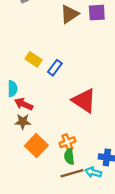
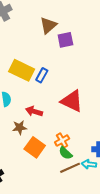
purple square: (97, 13) -> (65, 40), moved
yellow rectangle: (34, 59) -> (22, 70), size x1.6
red arrow: (24, 104) -> (34, 111), moved
green semicircle: (69, 157) -> (65, 153), turned -32

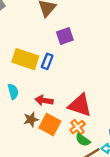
purple square: (65, 40) -> (65, 36), moved
red triangle: (72, 101) -> (80, 105), moved
orange square: (35, 147) -> (50, 124), moved

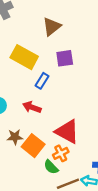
yellow rectangle: (25, 59) -> (24, 57), moved
red arrow: (44, 100) -> (32, 107), moved
green semicircle: (83, 140) -> (51, 167), moved

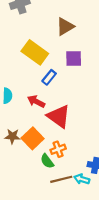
red triangle: (67, 131) -> (59, 116), moved
brown star: (15, 137) -> (12, 136), moved

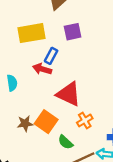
yellow rectangle: (35, 52) -> (32, 33), turned -35
red arrow: (36, 101) -> (42, 69), moved
orange cross: (58, 149) -> (85, 120), moved

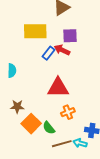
red arrow: (42, 69) -> (62, 50), moved
red triangle: (69, 94) -> (58, 88), turned -35
orange square: (46, 122) -> (31, 124), moved

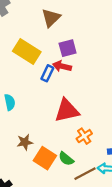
yellow rectangle: (35, 31) -> (27, 51), turned 45

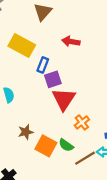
purple square: (68, 48) -> (53, 79), moved
red arrow: (62, 66) -> (71, 42), moved
red triangle: (67, 110) -> (64, 99), turned -40

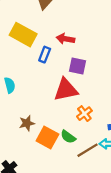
red arrow: (71, 42) -> (65, 39), moved
purple square: (53, 79) -> (77, 66), moved, turned 30
red triangle: (64, 99) -> (66, 90), turned 45

